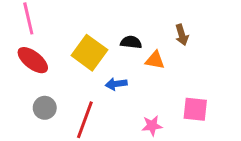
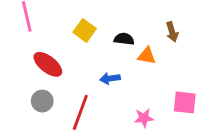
yellow square: (89, 53) -> (85, 30), moved, size x0.7
red ellipse: (33, 60) -> (48, 64), moved

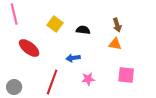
orange triangle: (147, 56) -> (115, 44), moved
gray circle: (42, 101) -> (14, 87), moved
pink star: (144, 118) -> (88, 79), moved

